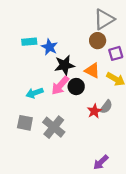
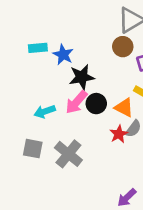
orange triangle: (92, 70) -> (124, 108), moved

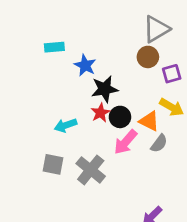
cyan rectangle: (38, 48) -> (54, 47), moved
pink arrow: (76, 102) -> (126, 142), moved
red star: (119, 134) -> (100, 113), moved

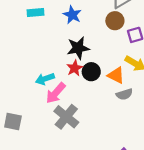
blue star: (85, 65) -> (72, 15), moved
pink arrow: (126, 142) -> (56, 93), moved
gray semicircle: (159, 143) -> (124, 94), turned 35
gray square: (53, 164) -> (13, 122), moved

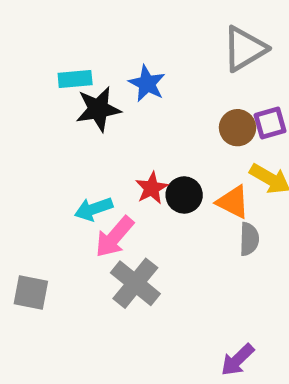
brown circle: (115, 21) -> (238, 128), moved
black star: (78, 48) -> (98, 109), moved
gray semicircle: (124, 94) -> (249, 239), turned -70

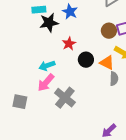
red star: (152, 188) -> (69, 44), moved
pink arrow: (114, 237) -> (46, 83), moved

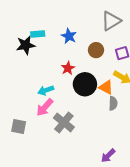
black star: (49, 23) -> (26, 45), moved
brown circle: (109, 31) -> (96, 50), moved
black circle: (86, 60) -> (85, 84), size x1.5

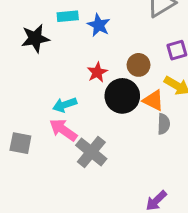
cyan rectangle: (38, 34) -> (68, 16), moved
brown circle: (96, 50) -> (139, 65), moved
pink arrow: (45, 107) -> (63, 130), turned 84
gray square: (19, 127) -> (20, 143), moved

